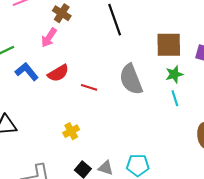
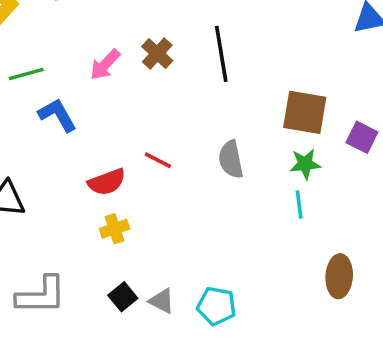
brown cross: (62, 13) -> (157, 54), moved
red semicircle: (58, 73) -> (107, 182), moved
gray semicircle: (131, 79) -> (231, 159), size x0.7

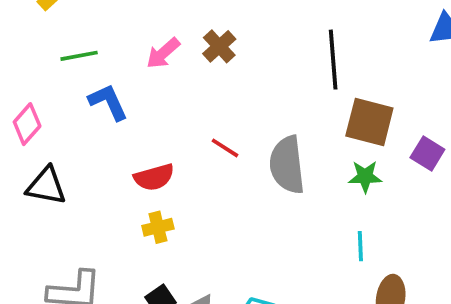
black line: (221, 54) -> (333, 60), moved
gray semicircle: (231, 159) -> (287, 165), size x1.4
red line: (158, 160) -> (225, 148), moved
cyan line: (299, 204) -> (360, 246), moved

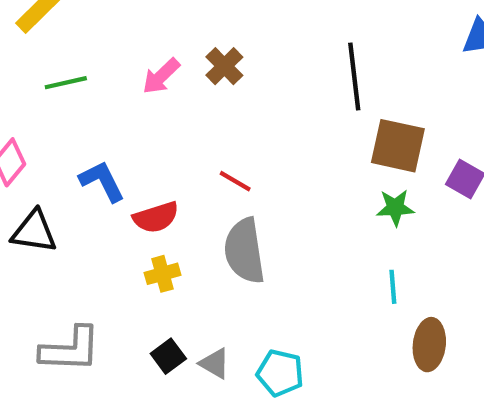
blue L-shape: (108, 102) -> (102, 181), moved
gray semicircle: (287, 165) -> (244, 251), moved

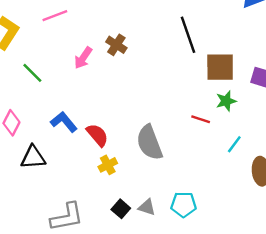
green line: (66, 83) -> (32, 73), turned 70
red line: (235, 181) -> (201, 119), moved
red semicircle: (156, 217) -> (97, 135), turned -100
cyan line: (393, 287) -> (234, 144), turned 54

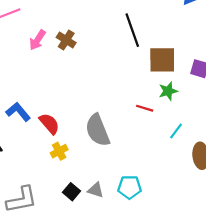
pink arrow: (83, 58) -> (37, 40), moved

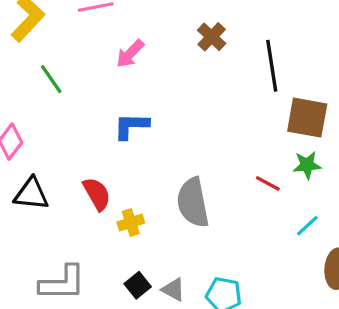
brown cross: (66, 40) -> (212, 37), moved
blue L-shape: (18, 112) -> (131, 126), moved, turned -60
red semicircle: (49, 124) -> (97, 194), moved

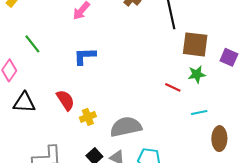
green line: (51, 79) -> (32, 44), moved
gray semicircle: (193, 202) -> (126, 127), moved, turned 92
cyan line: (307, 226) -> (199, 113), turned 35

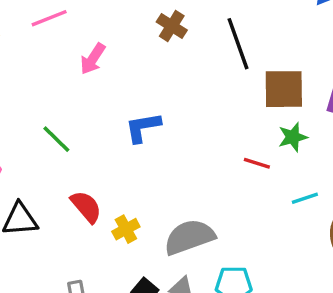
green line: (32, 44) -> (56, 139), moved
blue L-shape: (85, 56) -> (143, 127), moved

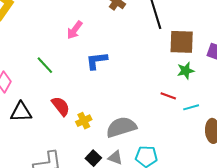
pink arrow: (93, 59) -> (75, 30), moved
red line: (257, 163) -> (168, 96), moved

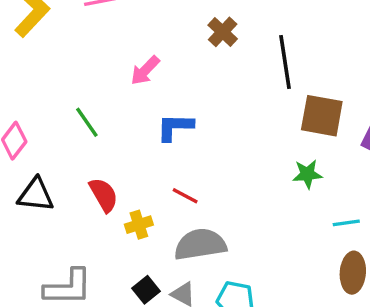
green star: (186, 71) -> (307, 174), moved
red line: (168, 96) -> (185, 196), moved
cyan line: (191, 107) -> (346, 223), moved

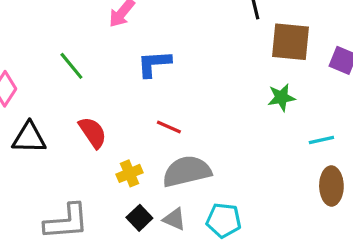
yellow cross: (139, 225) -> (130, 173), moved

